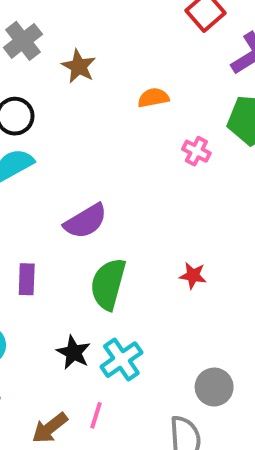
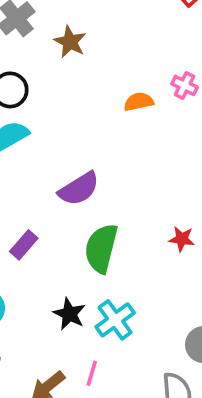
orange semicircle: (153, 98) -> (139, 102), moved
pink cross: (196, 151) -> (185, 85), moved
purple rectangle: (27, 279) -> (24, 245), turned 40

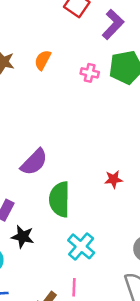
orange semicircle: (139, 102) -> (43, 60), moved, turned -36
black star: (69, 314) -> (23, 237), moved

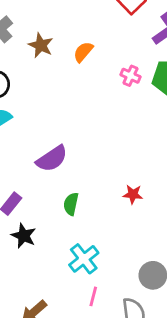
green semicircle: (60, 199) -> (71, 204), size x0.6
pink line: (74, 287) -> (93, 296), moved

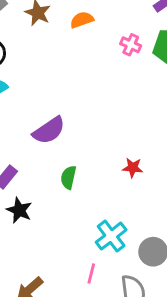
orange semicircle: (83, 52) -> (82, 20), turned 30
cyan cross: (84, 259) -> (111, 236), moved

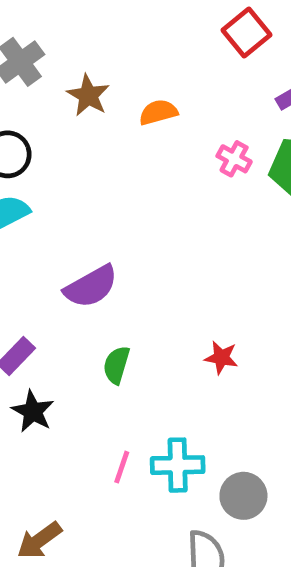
cyan cross: (111, 236) -> (178, 465), turned 32
pink line: (91, 273) -> (122, 467), moved

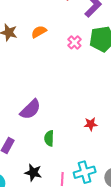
pink cross: (234, 159) -> (74, 42), turned 32
black star: (33, 411) -> (33, 173), moved

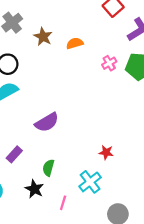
green semicircle: (49, 138) -> (48, 168), moved
cyan cross: (85, 172) -> (90, 182), moved, turned -35

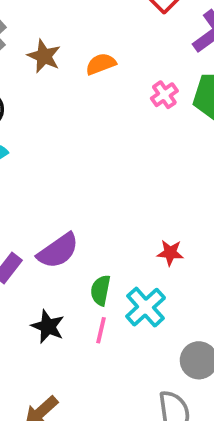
purple semicircle: (47, 122) -> (58, 251), moved
green semicircle: (48, 168) -> (100, 290), moved
pink line: (63, 203) -> (101, 330), moved

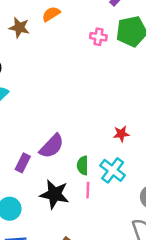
orange semicircle: (101, 64) -> (51, 14), moved
pink cross: (164, 95) -> (98, 37), turned -35
black star: (48, 327) -> (54, 194), size x1.4

